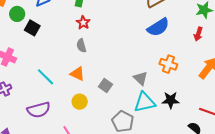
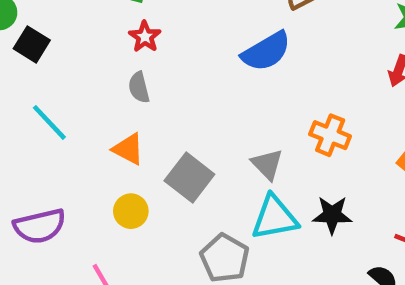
blue semicircle: (158, 27) -> (266, 51), moved
cyan line: (45, 77) -> (49, 122), moved
gray square: (106, 86) -> (189, 177), size x1.5

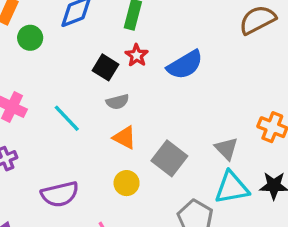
black square: (32, 44) -> (105, 67), moved
blue semicircle: (266, 51) -> (185, 65), moved
gray semicircle: (139, 87) -> (117, 102), moved, turned -90

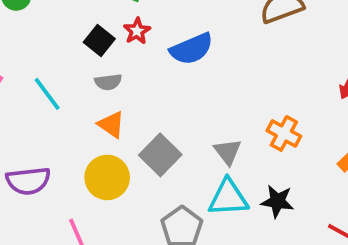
yellow circle: (127, 183) -> (107, 177), size x1.5

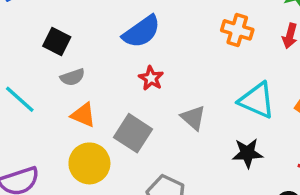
red star: (137, 31) -> (151, 78), moved
orange cross: (284, 133) -> (237, 30), moved
cyan triangle: (228, 198) -> (257, 100), moved, turned 39

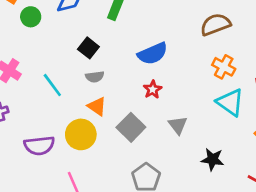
cyan triangle: (257, 100) -> (230, 102), moved
yellow circle: (89, 163) -> (81, 134), moved

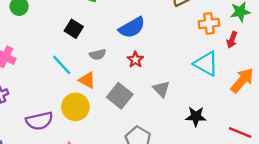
orange cross: (224, 67) -> (209, 23), moved, turned -30
gray semicircle: (95, 77) -> (98, 55), moved
cyan line: (52, 85) -> (62, 65), moved

